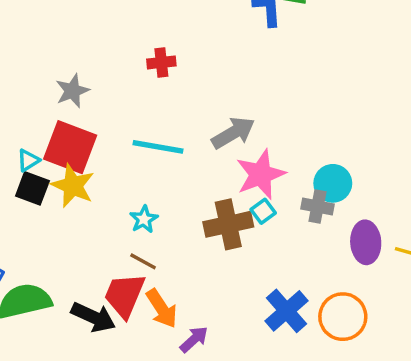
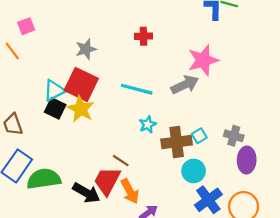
cyan triangle: (28, 160) -> (54, 90), size x1.5
pink star: (261, 174) -> (203, 60), moved
cyan circle: (333, 183) -> (194, 171), moved
cyan star: (144, 219) -> (148, 124), moved
purple ellipse: (366, 242) -> (247, 160), moved

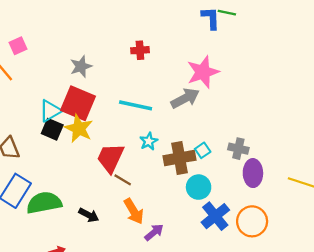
red trapezoid: (107, 181) -> (110, 158), moved
black arrow: (86, 193) -> (89, 215), size x0.7

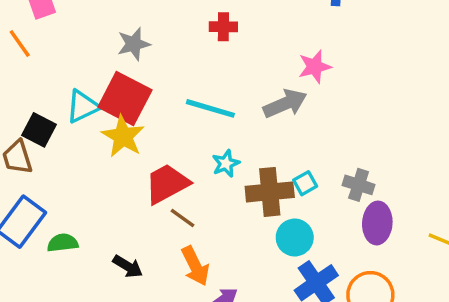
pink star: (203, 72) -> (315, 67), size x0.7
black square: (52, 129) -> (39, 130), moved
red trapezoid: (110, 158) -> (167, 184), turned 32
green semicircle: (44, 203) -> (63, 243), size x0.6

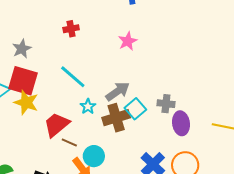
gray arrow: (285, 104) -> (118, 91), moved
cyan line: (210, 108) -> (73, 77), turned 36
cyan square: (305, 183) -> (135, 109), size x1.5
cyan circle: (295, 238) -> (94, 156), moved

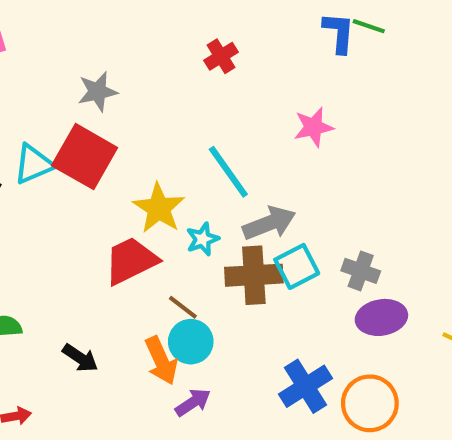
red cross: (71, 29) -> (221, 56), moved, turned -35
cyan line: (73, 77) -> (228, 172), moved
yellow star: (26, 103) -> (159, 208), moved
purple ellipse: (181, 123) -> (381, 317), turned 75
brown line: (69, 142) -> (183, 307), moved

